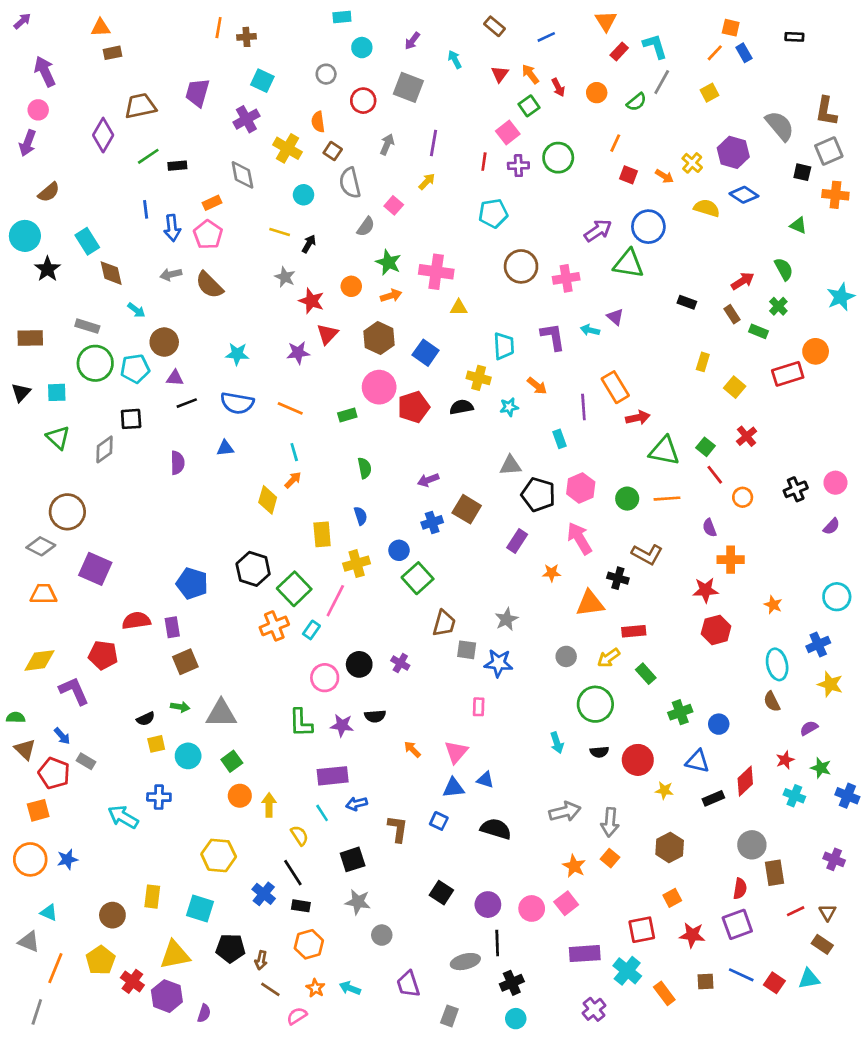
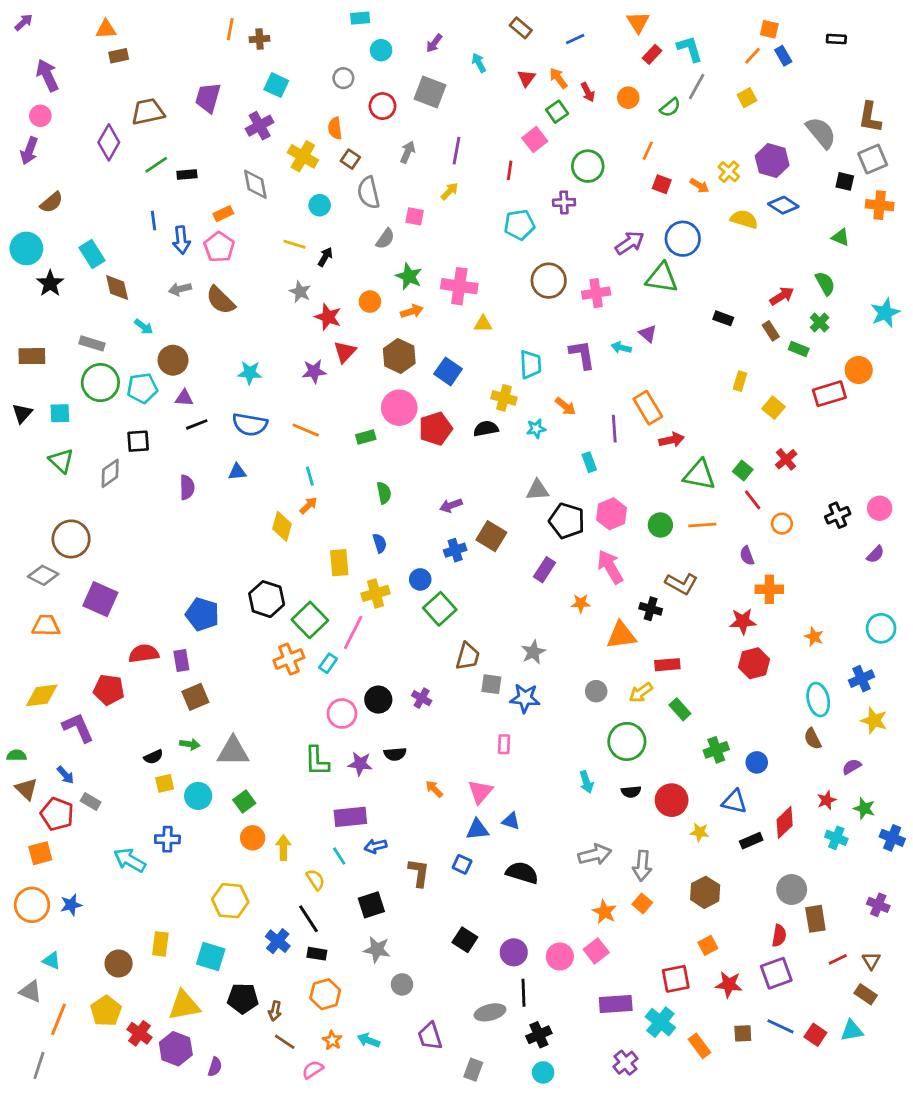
purple cross: (518, 166) -> (564, 202), moved
pink square: (394, 205) -> (415, 216), turned -30

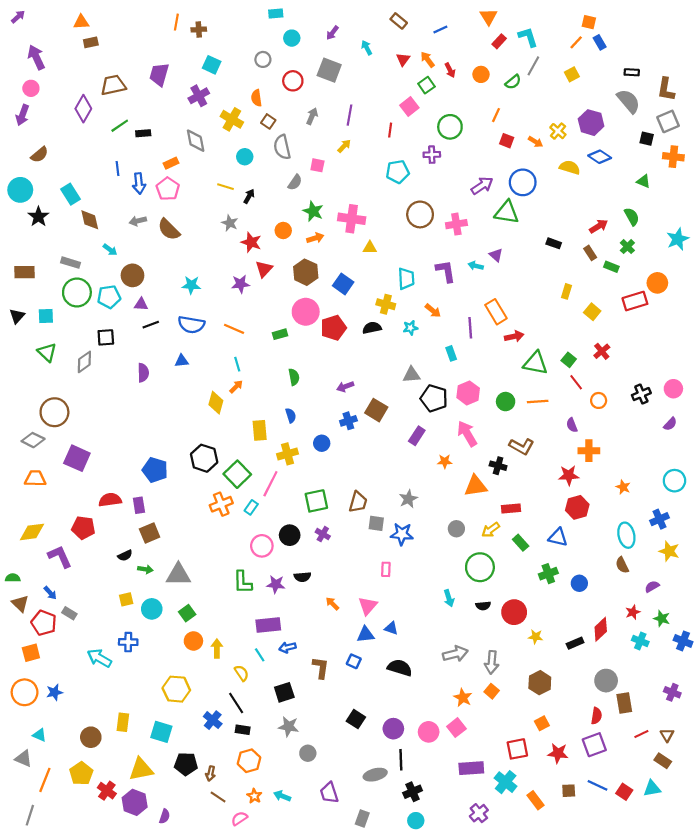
black rectangle: (836, 39) -> (632, 72), moved
green square: (440, 609) -> (316, 501), moved, turned 30
black semicircle: (153, 757) -> (125, 555), moved
blue triangle: (734, 802) -> (558, 537), moved

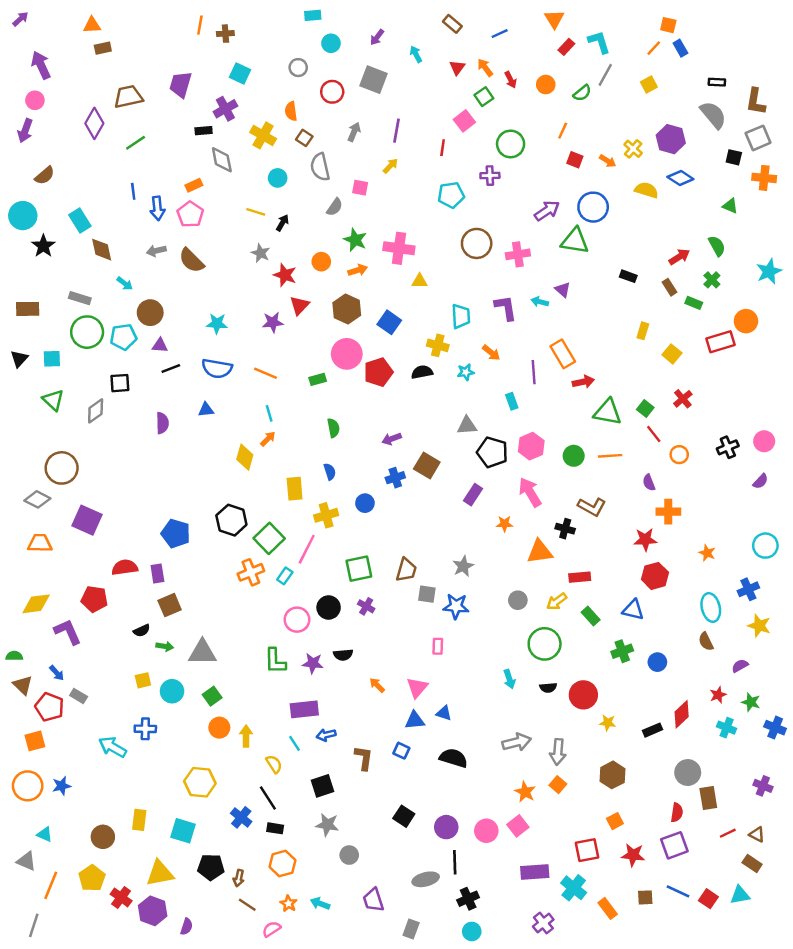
black rectangle: (143, 133) -> (204, 131), moved
brown triangle: (667, 735) -> (757, 834), turned -32

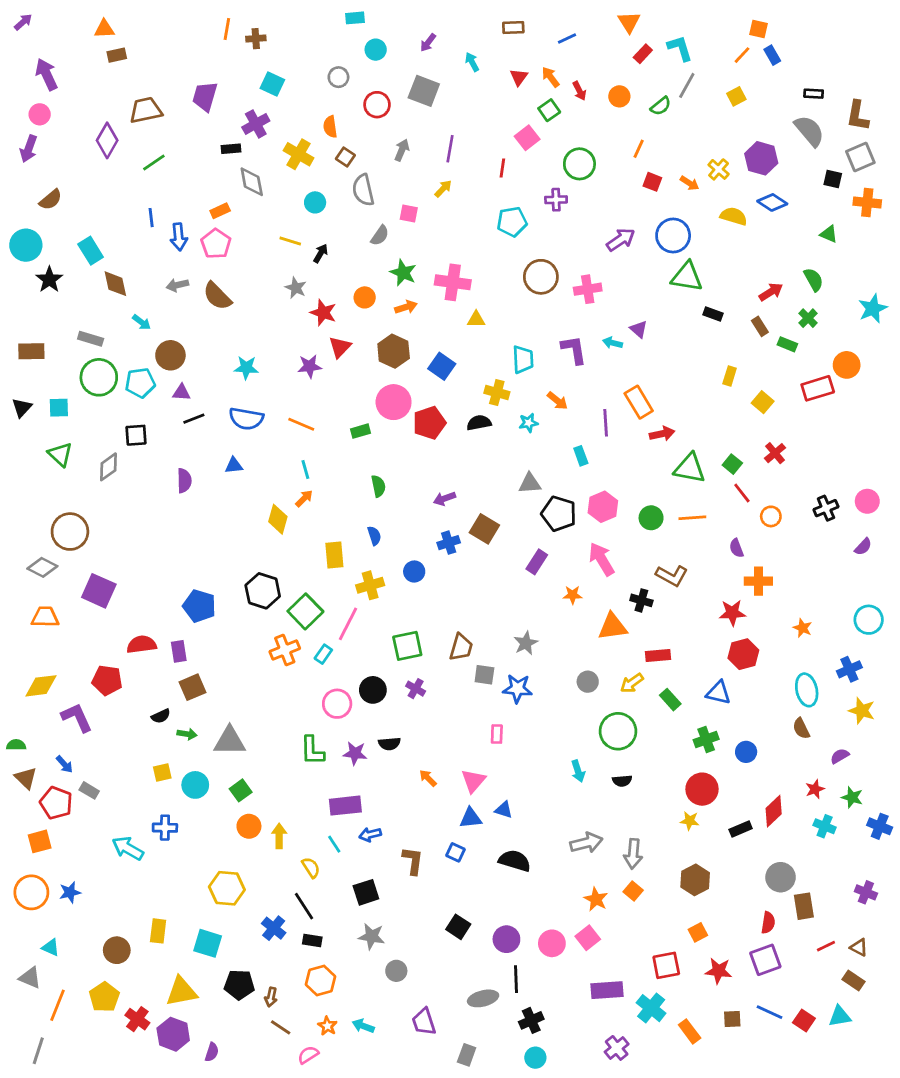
brown rectangle: (452, 24) -> (513, 28), turned -42
green triangle: (575, 241) -> (687, 277), moved
red circle: (583, 695) -> (702, 789), moved

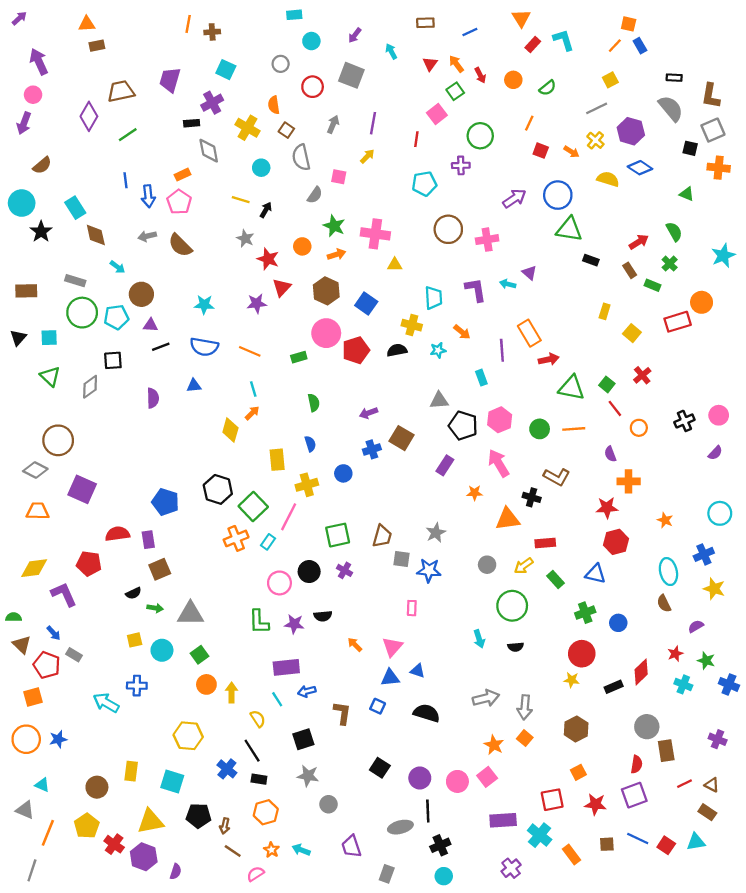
gray line: (687, 85) -> (597, 108), moved, turned 35

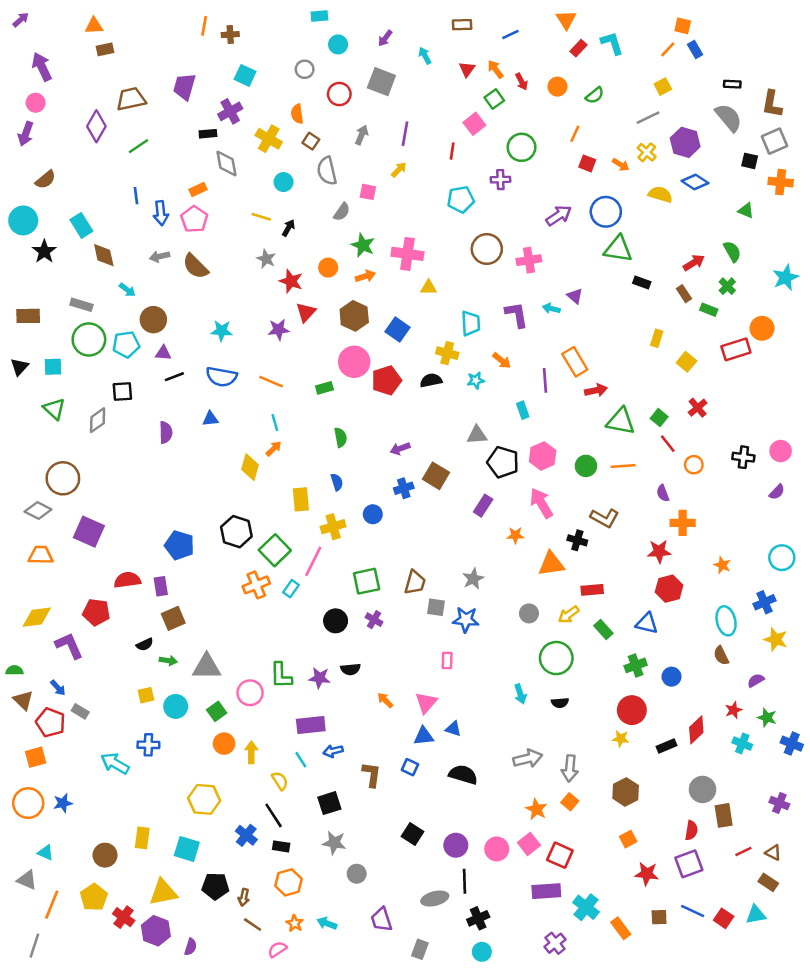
black cross: (684, 421) -> (743, 457), turned 30
pink circle: (279, 583) -> (250, 693), moved
red square: (552, 800) -> (560, 855), moved, turned 35

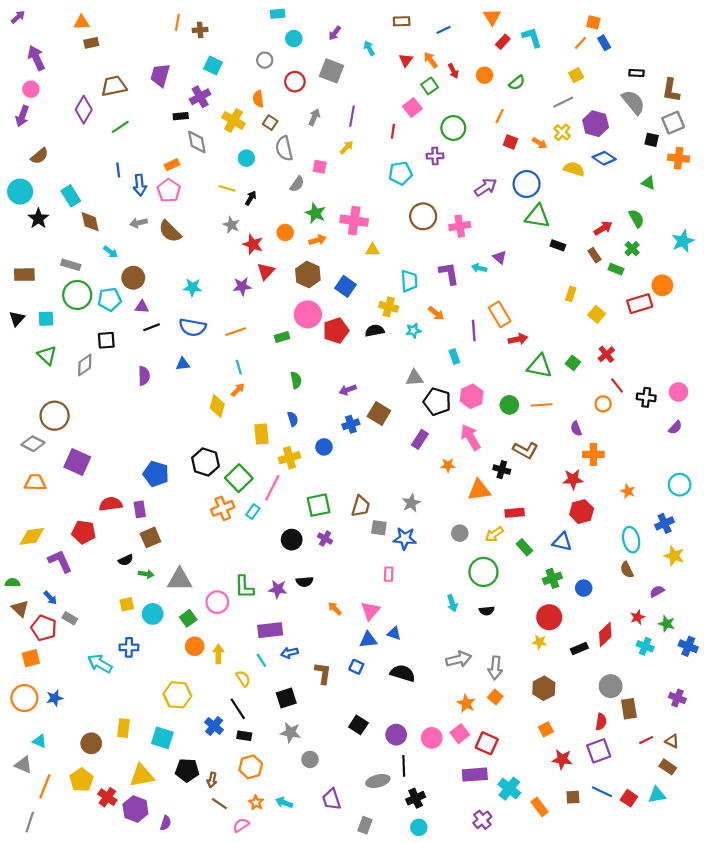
orange line: (271, 382) -> (236, 332), turned -42
red line: (668, 444) -> (617, 386), moved

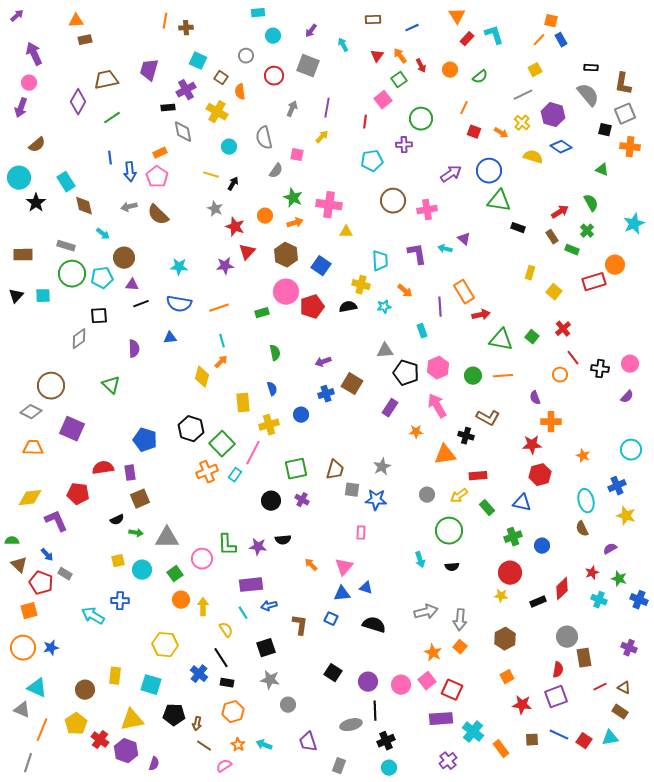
brown square: (270, 123) -> (221, 78), moved
green triangle: (47, 355) -> (111, 385), moved
cyan triangle: (39, 741) -> (37, 688), size x1.5

